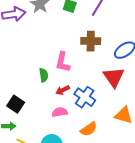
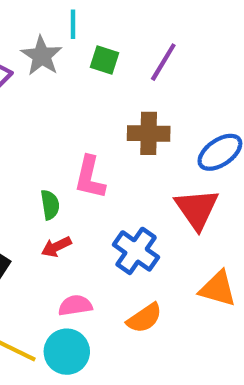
red arrow: (63, 90) -> (56, 247), moved
pink semicircle: (60, 112) -> (75, 305), moved

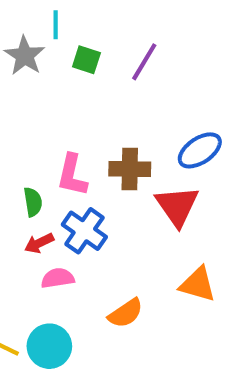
brown cross: (149, 133) -> (130, 169), moved
blue cross: (136, 251) -> (84, 231), moved
pink semicircle: (75, 305) -> (58, 278), moved

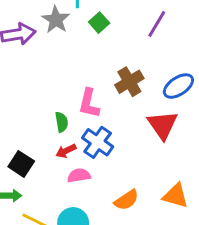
green square: (86, 60) -> (99, 23), turned 30
purple line: (144, 62) -> (157, 24), moved
brown cross: (130, 169) -> (129, 82), moved, turned -32
orange triangle: (198, 284) -> (176, 196), moved

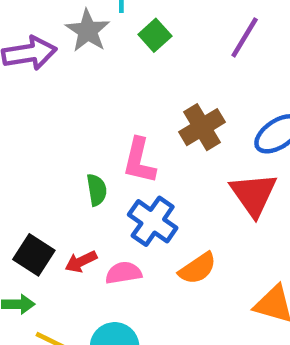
red arrow: (66, 151) -> (81, 262), moved
orange semicircle: (126, 200) -> (198, 268), moved

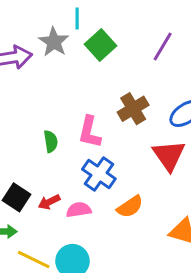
green square: (155, 35) -> (100, 45), size x1.4
green semicircle: (97, 190) -> (51, 141), moved

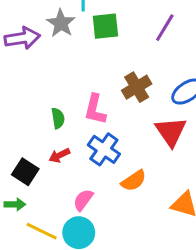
green square: (100, 45) -> (105, 26), turned 36
red arrow: (49, 202) -> (59, 155), moved
pink semicircle: (79, 210) -> (83, 200), moved, turned -45

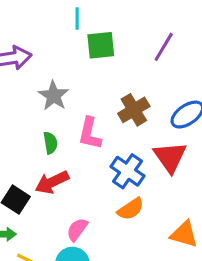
gray star: (61, 23) -> (54, 96), moved
blue cross: (104, 149) -> (128, 171), moved
red arrow: (59, 155) -> (52, 182), size x1.5

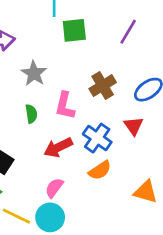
red triangle: (170, 157) -> (134, 126), size x0.7
red arrow: (52, 182) -> (58, 147), moved

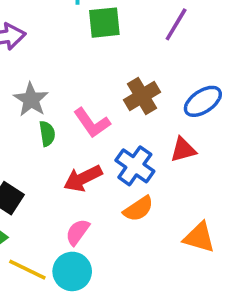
gray star: (34, 73) -> (31, 100), moved
pink L-shape: (65, 106) -> (92, 123), turned -48
red triangle: (134, 126) -> (183, 150), turned 50

